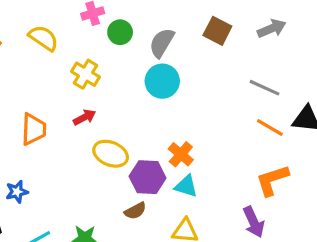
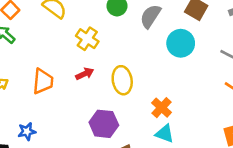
cyan circle: (162, 81) -> (181, 43), moved
yellow ellipse: (111, 154) -> (122, 80), moved, turned 56
purple hexagon: (148, 177) -> (104, 124), moved

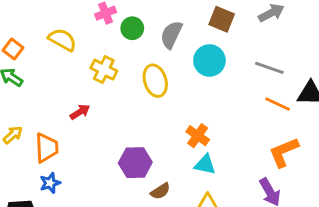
red arrow: (85, 74) -> (80, 112), moved
yellow ellipse: (122, 80) -> (155, 81), moved
orange trapezoid: (43, 81) -> (47, 148), moved

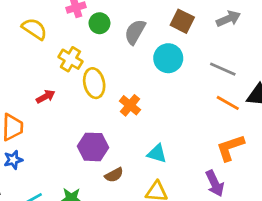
yellow ellipse: (155, 81) -> (94, 83), moved
orange cross: (198, 136) -> (130, 105), moved

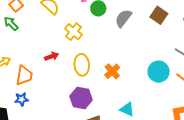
cyan circle: (168, 58) -> (159, 72), moved
yellow ellipse: (94, 83) -> (82, 65), moved

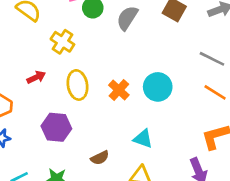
cyan circle: (159, 72) -> (158, 87), moved
purple hexagon: (81, 98) -> (56, 127), moved

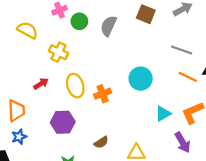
orange cross: (119, 90) -> (103, 94), moved, turned 35
cyan triangle: (143, 139) -> (163, 114), moved, turned -42

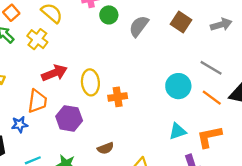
yellow cross: (58, 52) -> (37, 39), moved
cyan circle: (141, 79) -> (178, 86), moved
red arrow: (41, 84) -> (54, 73), size x1.5
orange trapezoid: (16, 111) -> (37, 101), moved

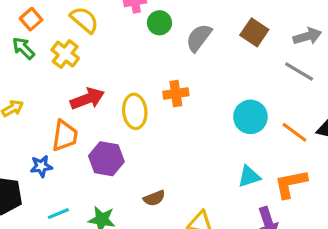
gray line: (211, 68) -> (299, 72), moved
orange cross: (118, 97) -> (176, 94), moved

